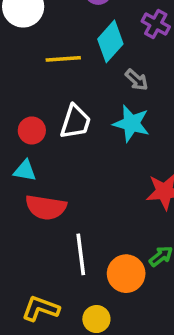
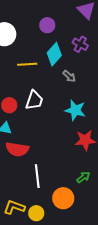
cyan star: (131, 123) -> (75, 110), moved
orange circle: (126, 274) -> (63, 198), moved
yellow circle: (96, 319) -> (36, 213), moved

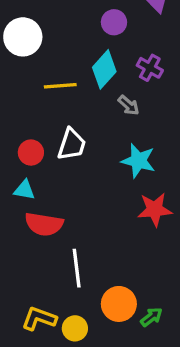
purple circle: (47, 25) -> (114, 22), moved
purple cross: (80, 44) -> (150, 68), moved
green arrow: (83, 177) -> (151, 317), moved

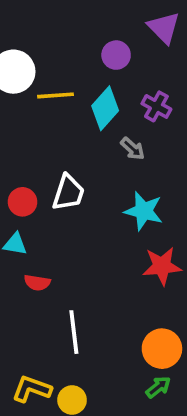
yellow line: (60, 86) -> (56, 95), moved
red semicircle: (44, 224) -> (37, 283), size x0.6
orange circle: (119, 304) -> (162, 349), moved

